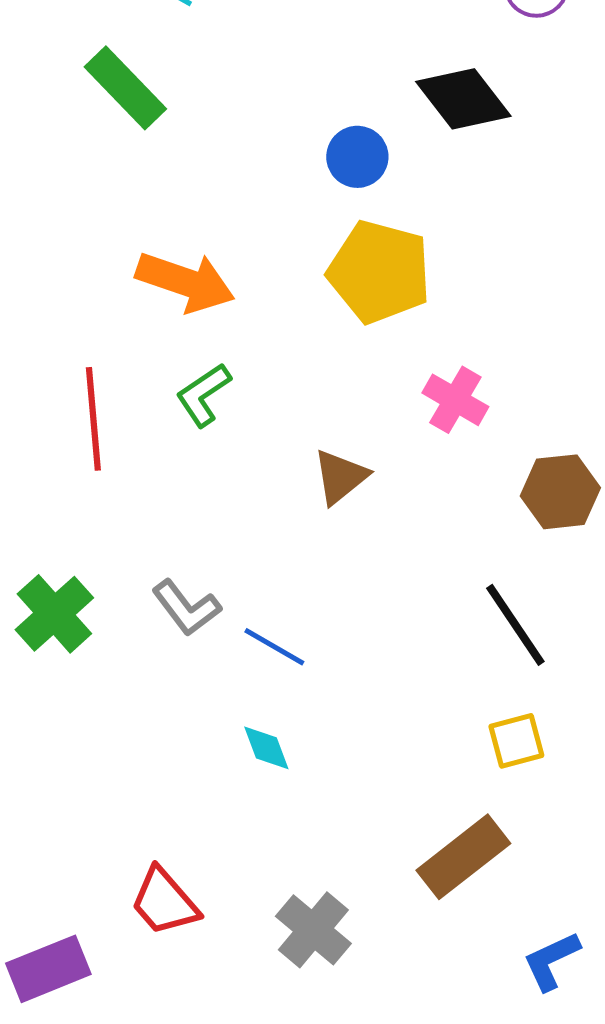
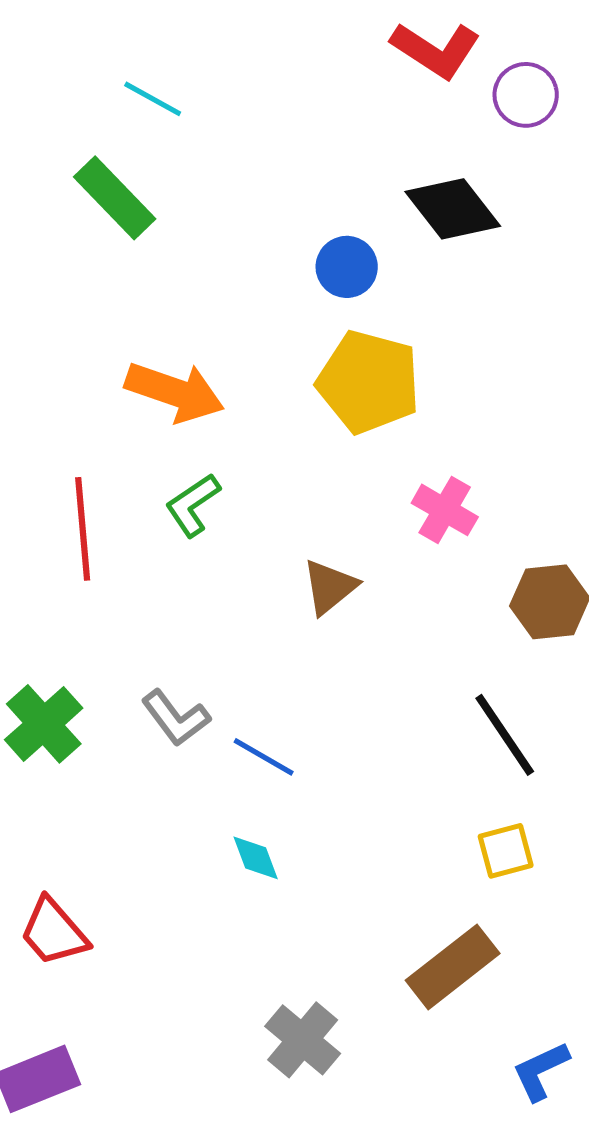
red trapezoid: (164, 902) -> (54, 932), moved

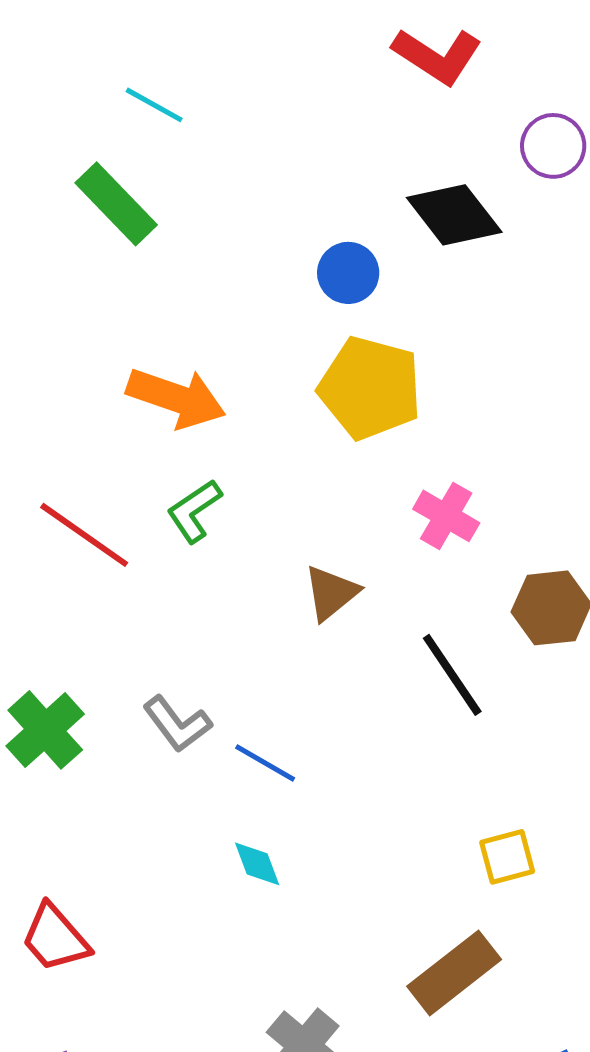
purple circle: (526, 95) -> (553, 146), moved
red line: (83, 529) -> (84, 535), turned -50
black line: (505, 735) -> (452, 675), moved

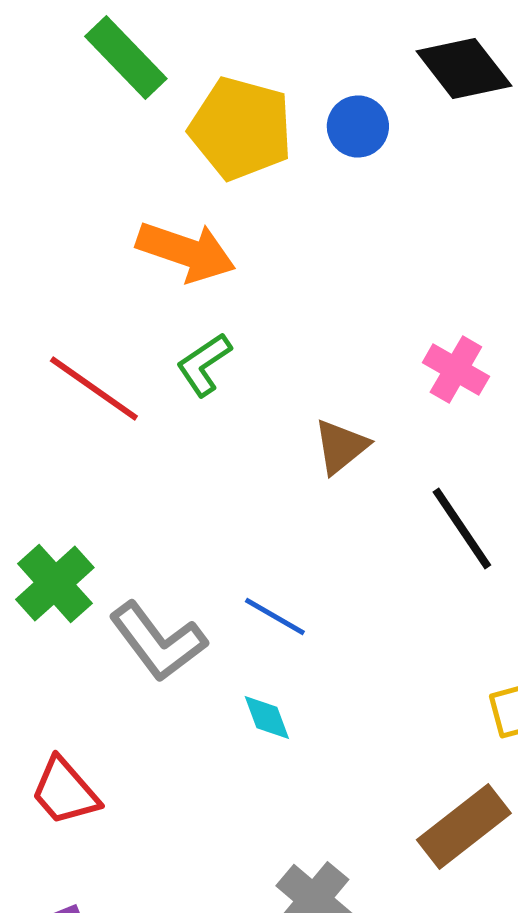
yellow pentagon: (370, 388) -> (241, 128), moved
gray L-shape: (177, 724) -> (158, 642), moved, size x1.4

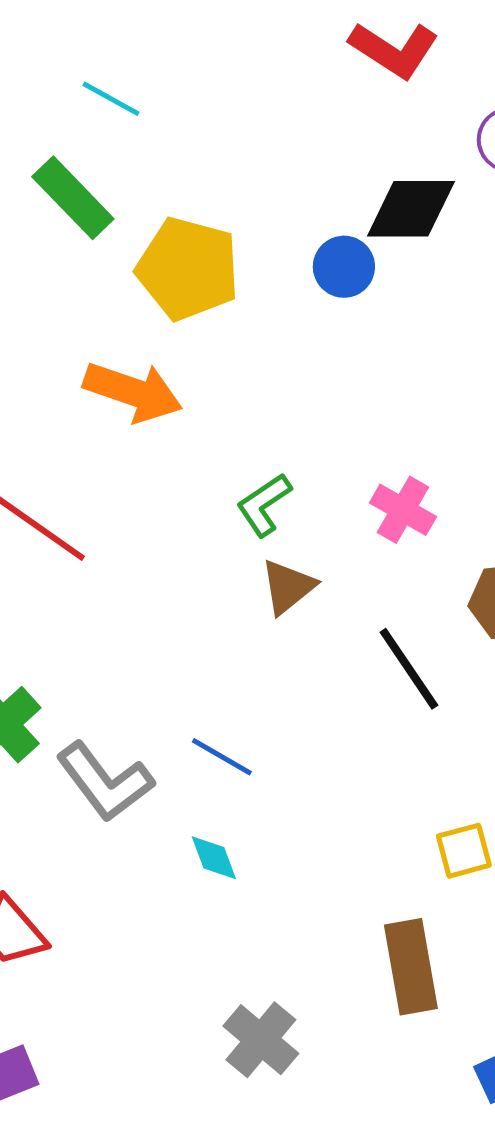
black diamond: (464, 68) -> (411, 209), turned -52
blue circle: (358, 126) -> (344, 267), moved
green L-shape: (204, 364) -> (264, 505), moved
brown rectangle: (464, 826) -> (411, 967), turned -62

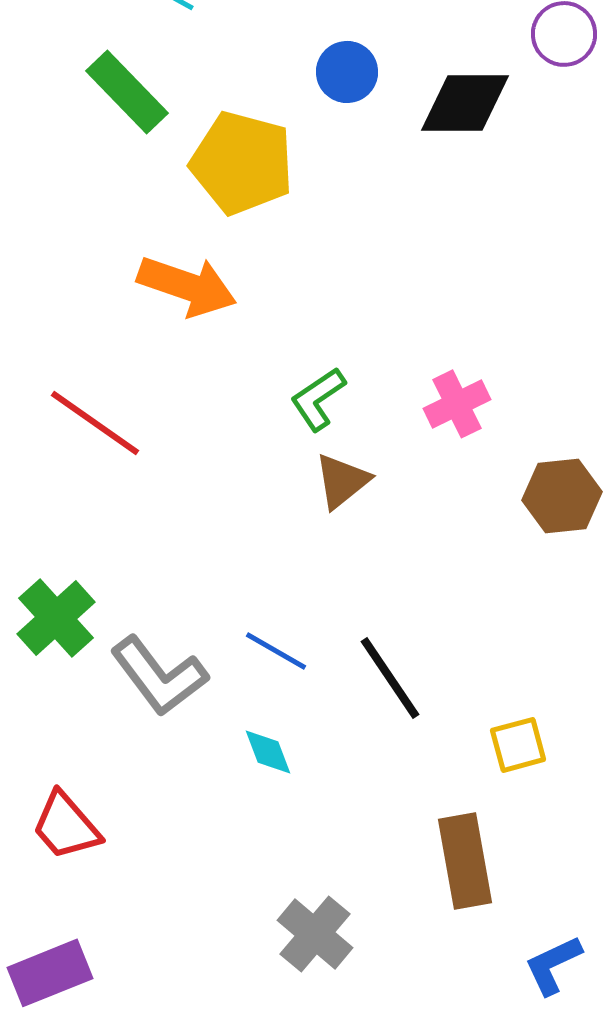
blue circle: (344, 267) -> (347, 72), moved
pink cross: (403, 510) -> (457, 404), turned 34
black line: (409, 669) -> (390, 678), moved

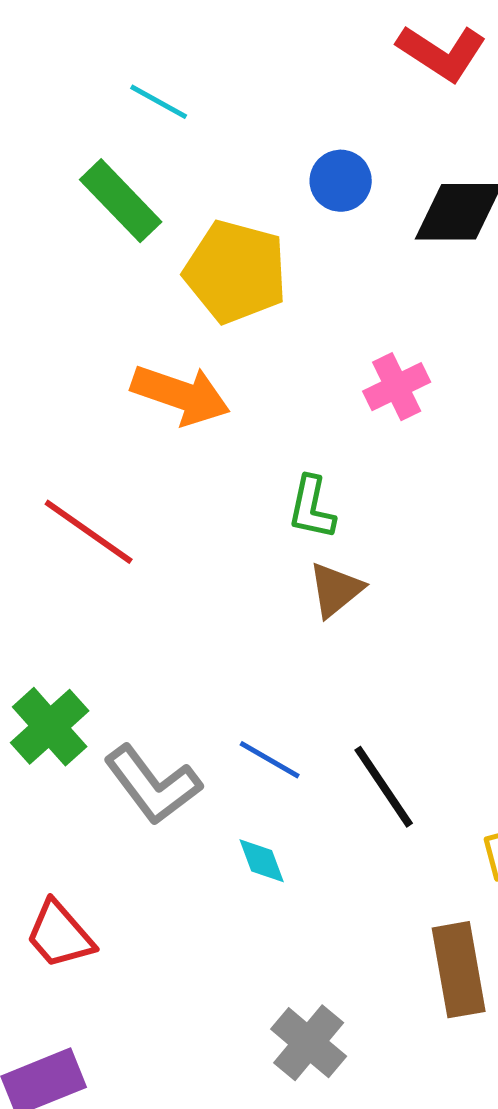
green L-shape: (318, 399) -> (312, 508), turned -44
pink cross: (457, 404) -> (397, 387), moved

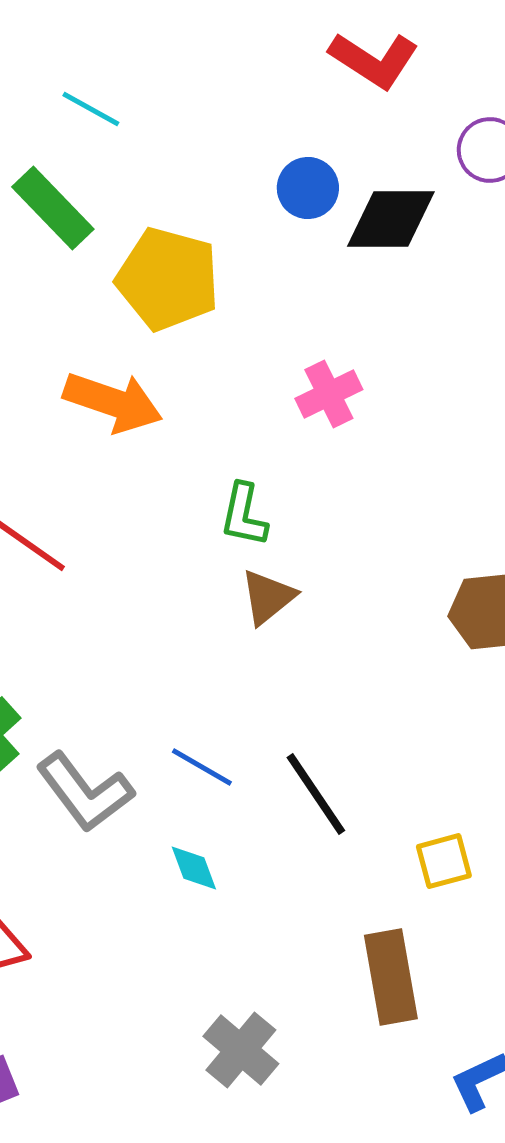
blue circle: (341, 181) -> (308, 188), moved

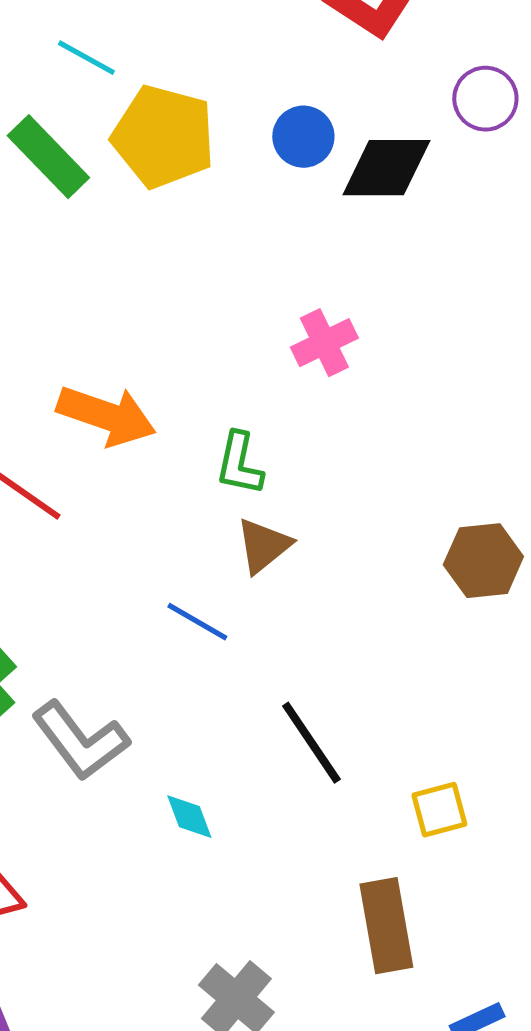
yellow pentagon: (168, 279) -> (163, 137), moved
orange arrow: (113, 402) -> (106, 416), moved
blue line: (202, 767) -> (197, 622), moved

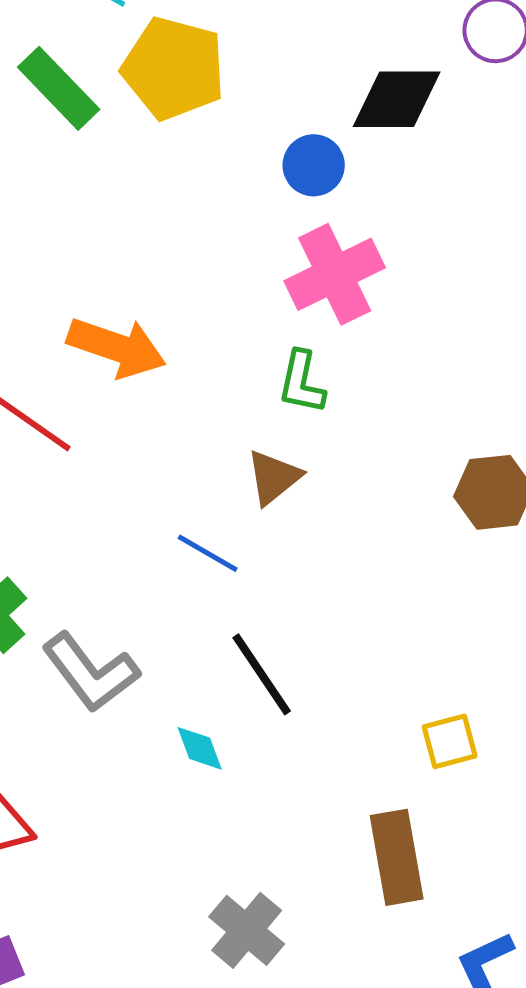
blue circle: (303, 137) -> (314, 165), moved
pink cross: (324, 343) -> (335, 274), size x1.5
green L-shape: (239, 464) -> (302, 382), moved
black line: (311, 743) -> (262, 674), moved

